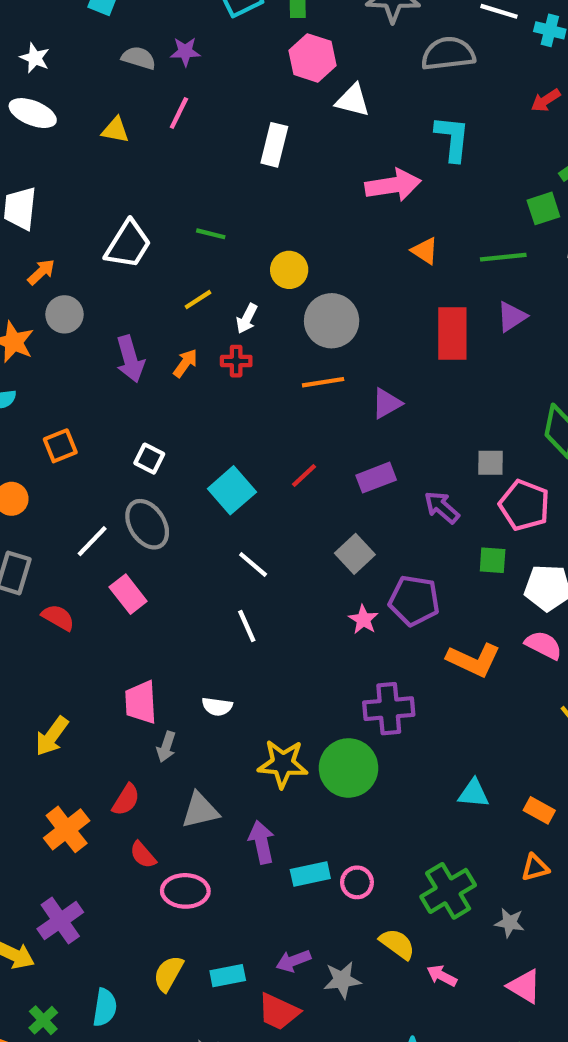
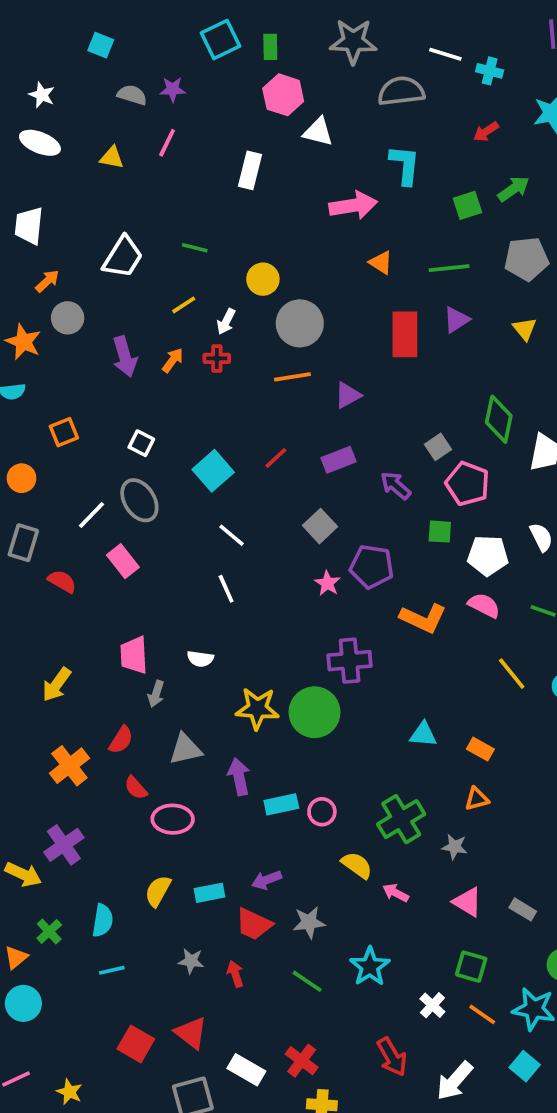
green square: (543, 208) -> (467, 205), moved
gray square: (491, 463) -> (438, 447), turned -35
gray star: (342, 980) -> (309, 922), moved

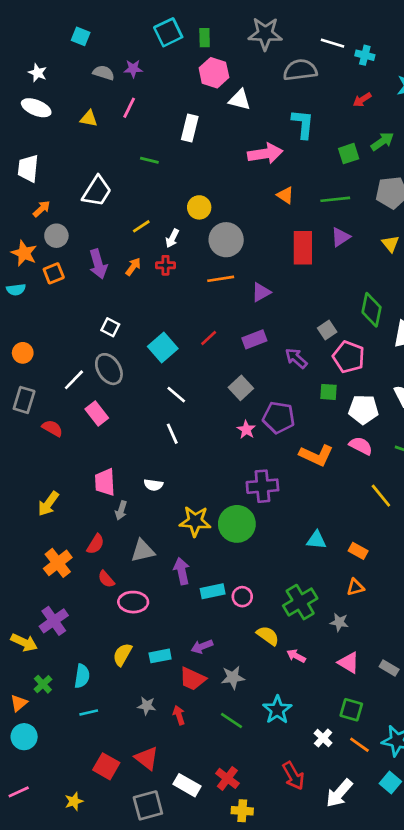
green line: (195, 248) -> (149, 160), moved
orange square: (64, 432) -> (54, 273), moved
yellow star: (69, 1092) -> (74, 801), moved, turned 30

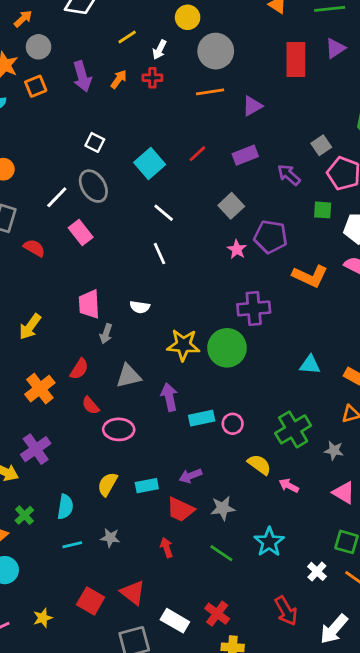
gray star: (147, 706) -> (110, 538), moved
yellow star: (74, 801) -> (43, 618), moved

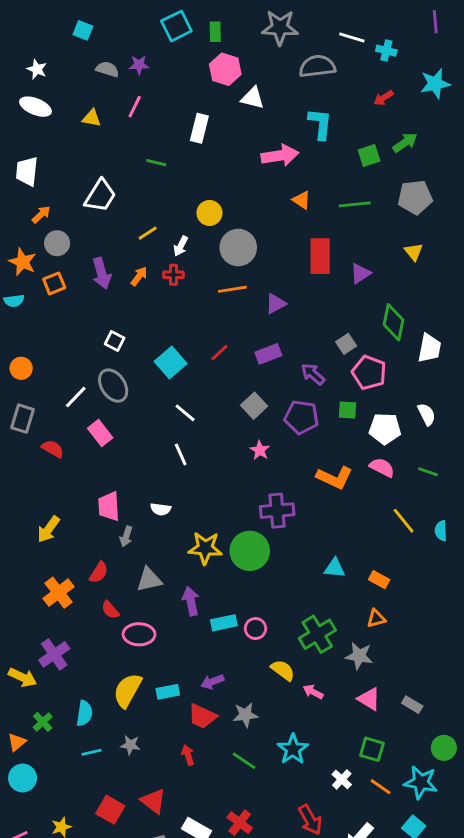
purple triangle: (335, 48) -> (360, 273), moved
purple pentagon: (271, 237) -> (301, 417), moved
gray star: (334, 450) -> (359, 656), size x1.4
yellow semicircle: (107, 484) -> (128, 690), size x1.4

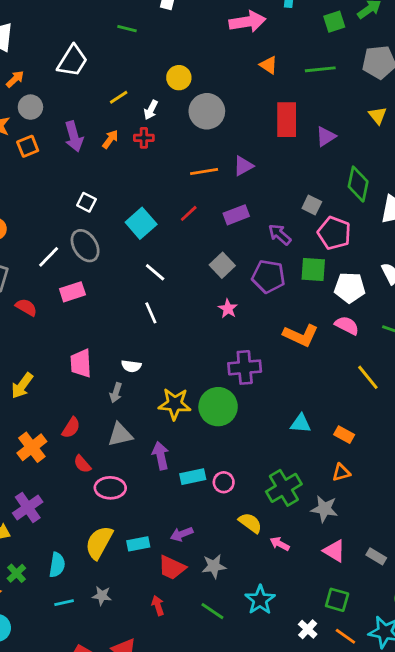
orange line: (232, 289) -> (204, 171), moved
gray square: (346, 344) -> (312, 205), turned -30
green square: (347, 410) -> (313, 269), size x1.4
pink rectangle: (100, 433) -> (72, 292), turned -70
gray arrow: (126, 536) -> (116, 393), moved

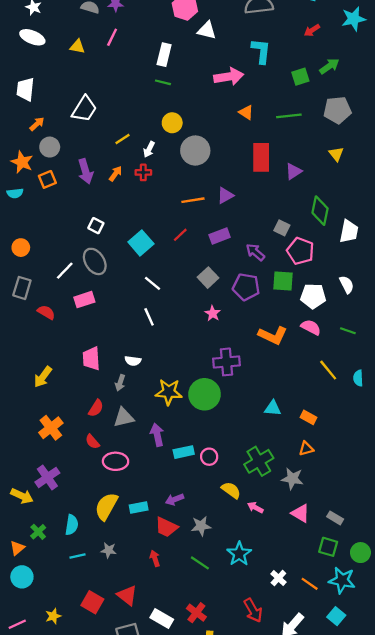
green line: (127, 29) -> (163, 82), moved
red semicircle: (71, 428) -> (96, 408), moved
green square: (337, 600) -> (328, 547), moved

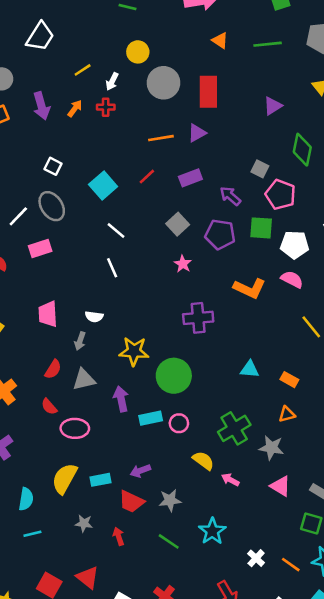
red rectangle: (261, 157) -> (208, 92), moved
green circle: (205, 394) -> (174, 376), moved
gray star: (109, 550) -> (84, 523), moved

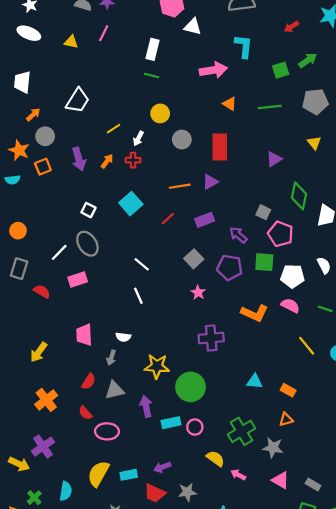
gray circle: (164, 83) -> (182, 140), size x0.7
cyan square: (103, 186) -> (131, 204), moved

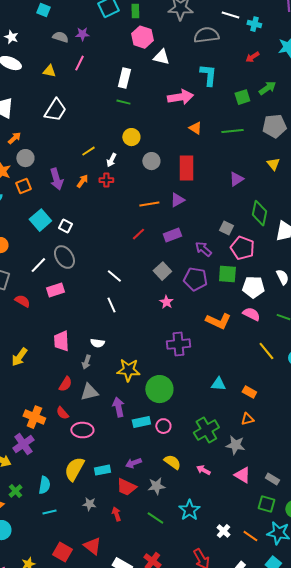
white trapezoid: (78, 100) -> (55, 110), moved
cyan square: (131, 204) -> (40, 220), moved
orange cross: (46, 400) -> (34, 417), moved, turned -30
yellow semicircle: (215, 459) -> (172, 462), moved

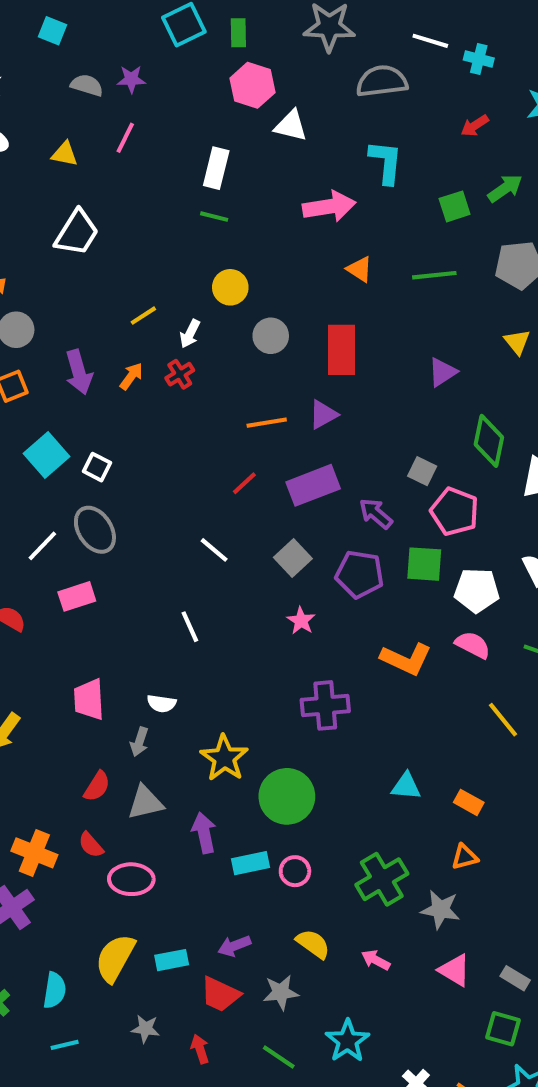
red cross: (106, 180) -> (180, 374), turned -32
purple rectangle: (172, 235) -> (313, 485), size x1.4
white line: (114, 276) -> (214, 550), moved
yellow star: (128, 370) -> (224, 758), turned 30

